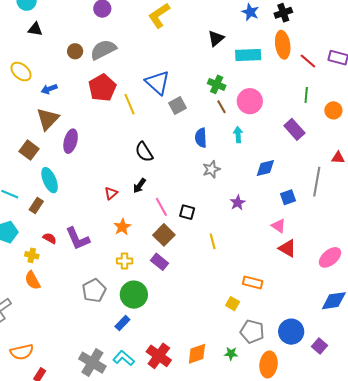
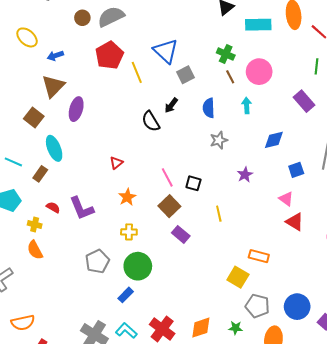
black arrow: (139, 186) -> (171, 105), moved
purple rectangle: (160, 262) -> (181, 234), moved
yellow square: (233, 304) -> (238, 277), size x1.5

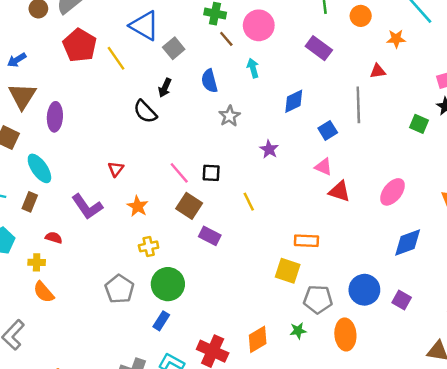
purple L-shape: (82, 208) -> (87, 207), moved

